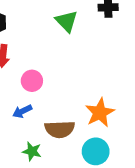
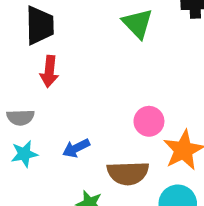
pink circle: (32, 81) -> (149, 121), moved

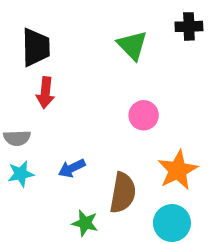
pink circle: (149, 121) -> (144, 115), moved
brown semicircle: (128, 173) -> (123, 193), turned -78

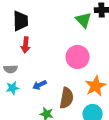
green triangle: (132, 45) -> (84, 20), moved
pink circle: (144, 115) -> (78, 57), size x1.5

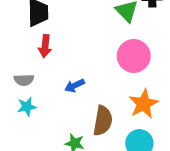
pink circle: (78, 57) -> (134, 56), moved
blue arrow: (40, 85) -> (75, 86), moved

